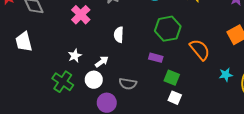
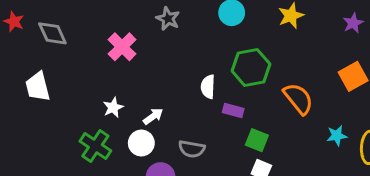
white semicircle: (119, 35) -> (208, 87), moved

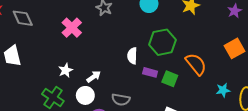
green square: (257, 140) -> (170, 79), moved

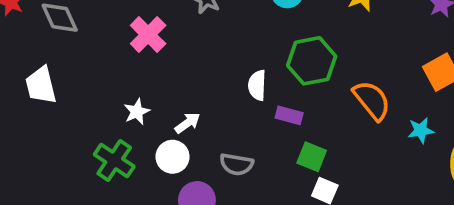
green square: (170, 79) -> (312, 157), moved
cyan star: (223, 90) -> (421, 130), moved

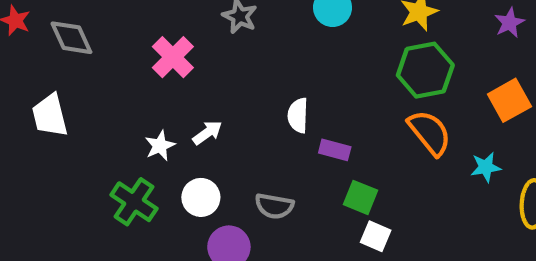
green hexagon: (312, 61) -> (425, 70), moved
white arrow: (188, 123) -> (207, 133), moved

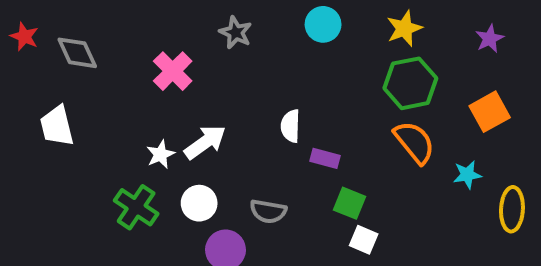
white arrow: (207, 133) -> (205, 142), size x1.5

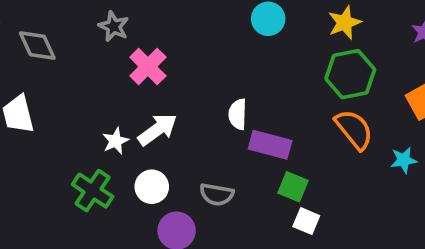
gray star: (236, 32) -> (114, 26), moved
pink cross: (173, 71) -> (148, 67), moved
purple rectangle: (325, 158) -> (270, 145), size x1.5

